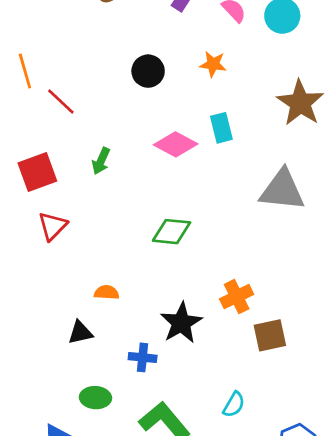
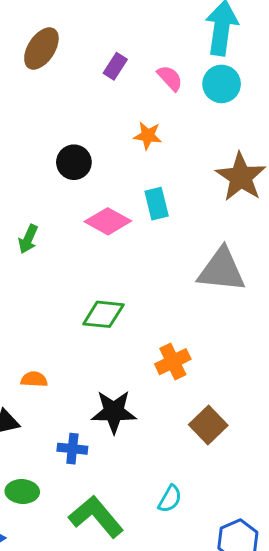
black circle: (148, 71) -> (74, 162), moved
orange cross: (237, 297) -> (173, 362), moved
black star: (181, 323) -> (114, 412), turned 30
brown square: (270, 335) -> (208, 425), turned -32

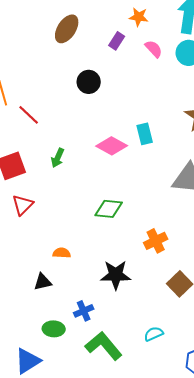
orange star: (148, 136) -> (139, 17), moved
black circle: (74, 162) -> (89, 82), moved
blue cross: (72, 449) -> (84, 311), moved, turned -30
cyan semicircle: (170, 499) -> (154, 334), turned -144

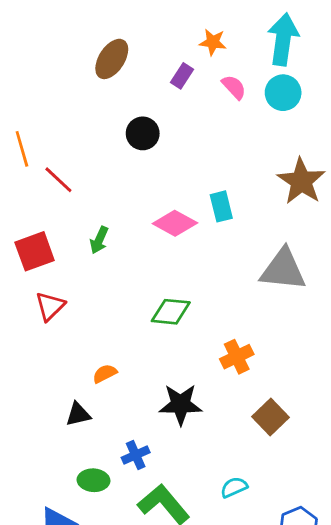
orange semicircle: (62, 253) -> (105, 374), turned -30

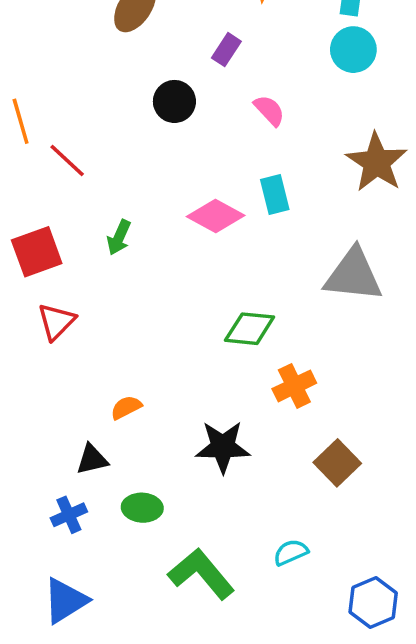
purple rectangle: (182, 76) -> (226, 50), moved
pink semicircle: (234, 87) -> (269, 110), moved
green diamond: (171, 312) -> (250, 329), moved
blue cross: (136, 455) -> (69, 515), moved
green ellipse: (94, 480) -> (142, 508), moved

